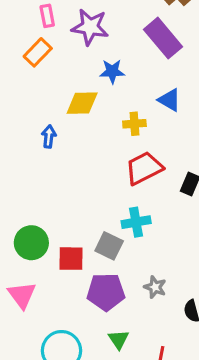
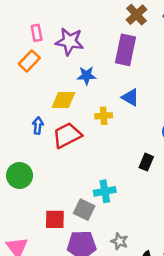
purple rectangle: (163, 38) -> (126, 50), turned 52
red trapezoid: (144, 168) -> (67, 135), moved
green circle: (31, 243) -> (20, 175), moved

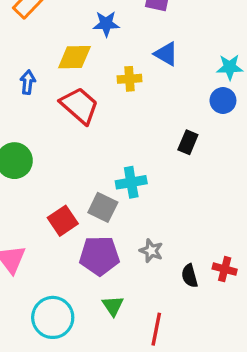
blue arrow: (38, 126) -> (28, 82), moved
red trapezoid: (67, 135) -> (79, 106), turned 68
red square: (55, 219) -> (63, 221), turned -35

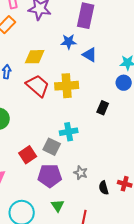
blue star: (106, 24) -> (69, 42), moved
yellow cross: (130, 79) -> (67, 86), moved, size x1.6

